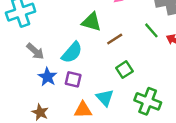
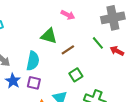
cyan semicircle: (72, 52) -> (33, 61), turned -30

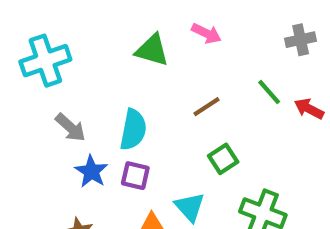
gray cross: (113, 18) -> (301, 40), size x0.6
green triangle: (49, 36) -> (152, 50), moved

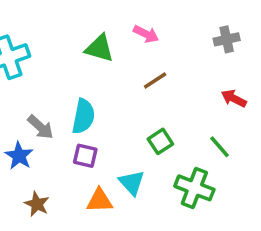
green line: (269, 92) -> (219, 147), moved
brown line: (206, 107) -> (155, 81), moved
gray arrow: (70, 128) -> (40, 127), moved
blue star: (91, 171) -> (19, 156), moved

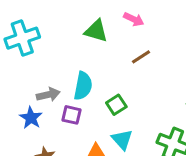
gray arrow: (40, 127) -> (48, 95), turned -55
green square: (160, 141) -> (116, 105), moved
purple square: (85, 156) -> (71, 115), moved

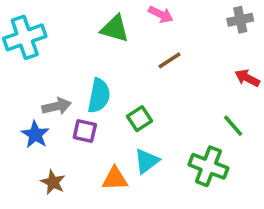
cyan triangle: (122, 140) -> (147, 161), turned 35

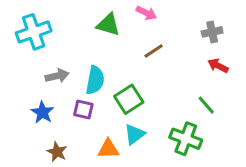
gray cross: (240, 20) -> (212, 32), moved
gray arrow: (57, 106) -> (57, 76), moved
green square: (140, 119) -> (129, 99), size x1.4

